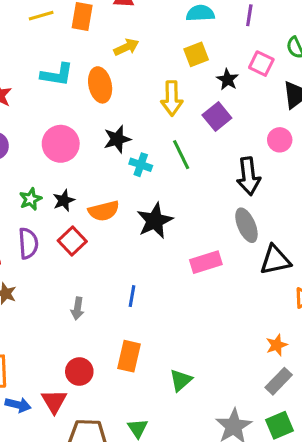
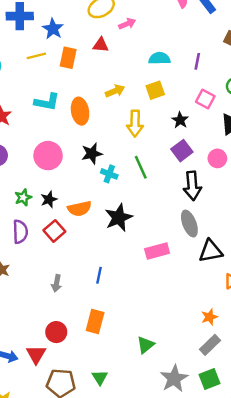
yellow arrow: (126, 47) -> (115, 91), moved
black star: (228, 80) -> (180, 120), moved
purple square: (217, 116) -> (182, 151), moved
green triangle: (181, 380) -> (145, 345), moved

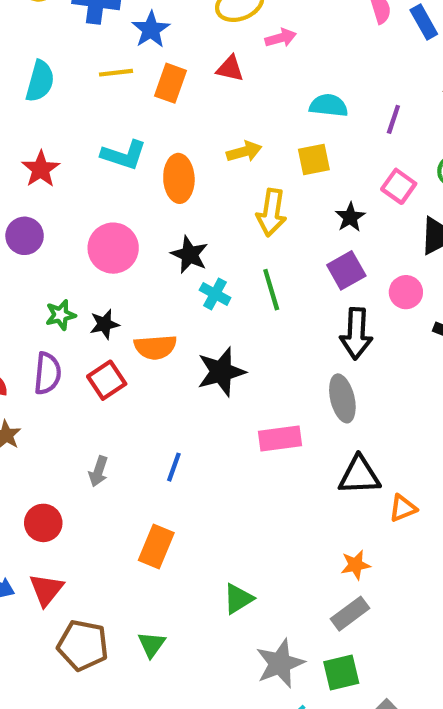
black star: (92, 154) -> (190, 255), turned 30
black triangle: (211, 251) -> (359, 475), moved
red circle: (56, 332) -> (43, 523), moved

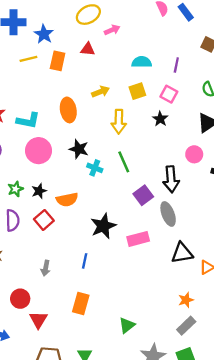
cyan L-shape: (124, 155) -> (28, 121), moved
pink square: (399, 186) -> (169, 94), moved
purple square: (346, 270) -> (143, 195), moved
black star: (221, 372) -> (103, 226), moved
red triangle: (46, 590) -> (38, 320), moved

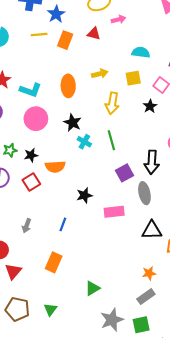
black star: (103, 226) -> (84, 195), size x0.7

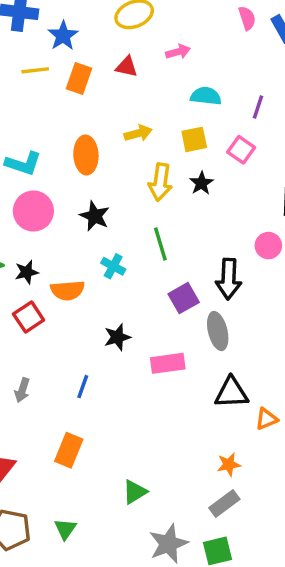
pink arrow: (118, 19) -> (178, 52), moved
black star: (150, 106) -> (201, 183), moved
cyan cross: (84, 142) -> (113, 266), moved

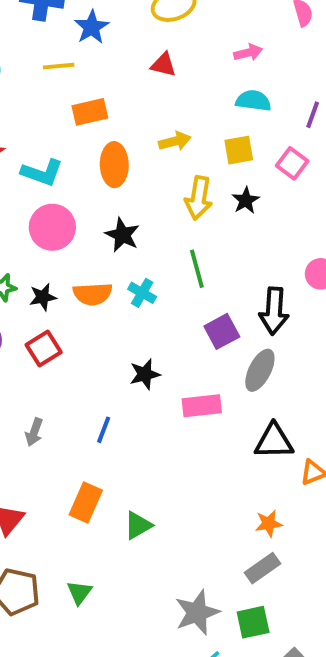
pink arrow: (178, 52) -> (248, 53), moved
orange rectangle: (79, 79) -> (90, 112), moved, turned 56
orange semicircle: (68, 290) -> (93, 294), moved
gray ellipse: (218, 331) -> (260, 370), turned 39
green triangle: (135, 492) -> (138, 525), moved

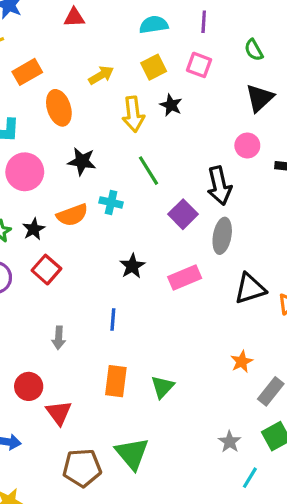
orange star: (269, 524) -> (242, 362), moved
green triangle: (79, 592) -> (132, 454), size x1.6
gray star: (197, 613) -> (230, 442), size x0.6

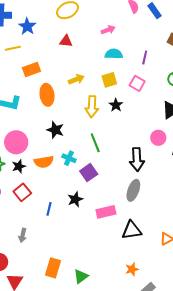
pink circle: (25, 172) -> (16, 142), moved
purple square: (183, 214) -> (89, 173), moved
black triangle: (250, 289) -> (132, 230), moved
blue line: (113, 320) -> (49, 209), moved

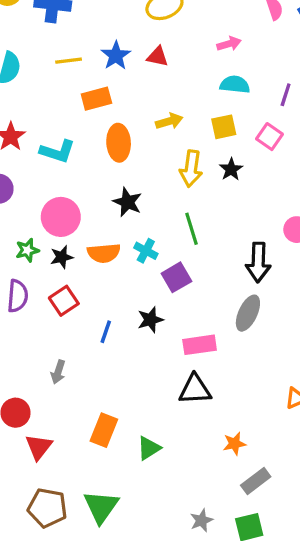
blue star: (27, 26) -> (116, 56), moved
black triangle: (132, 230) -> (195, 389), moved

